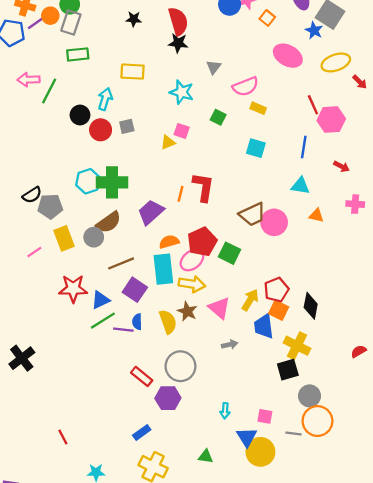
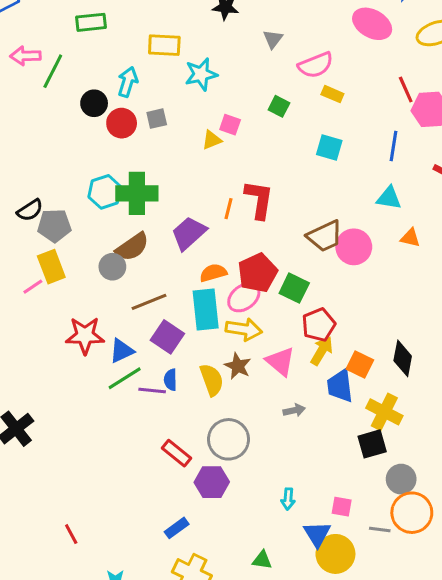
cyan star: (182, 92) -> (201, 74), moved, turned -30
yellow rectangle: (64, 238) -> (51, 267), moved
red pentagon: (276, 290) -> (319, 325), moved

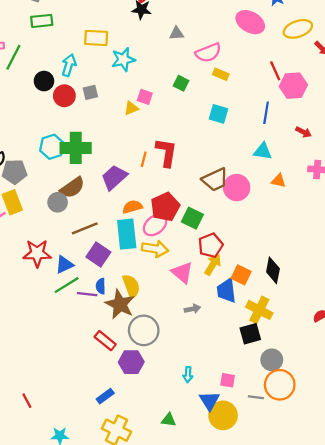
gray triangle: (273, 39) -> (177, 33), turned 49
brown star: (238, 366) -> (120, 304), moved, size x1.5

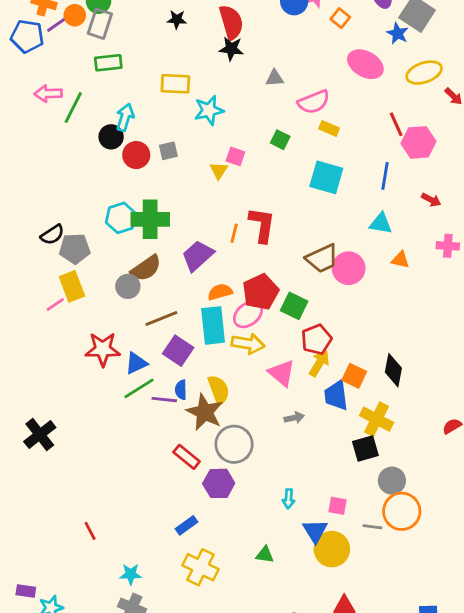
cyan arrow: (69, 65) -> (125, 117), moved
yellow triangle: (131, 108) -> (219, 170), turned -35
cyan square: (219, 114) -> (326, 177), size x1.4

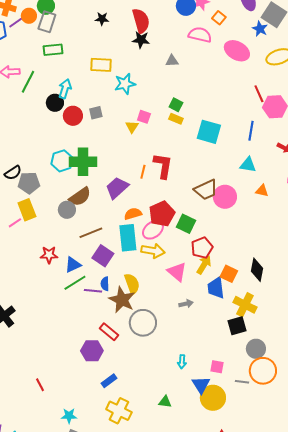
pink semicircle: (314, 102) -> (200, 35), moved, turned -145
yellow rectangle: (329, 128) -> (176, 119), moved
red star: (103, 349) -> (49, 255), size x0.7
purple hexagon: (219, 483) -> (92, 351), moved

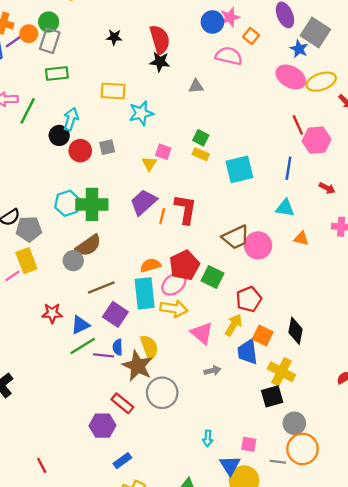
pink ellipse: (237, 51) -> (291, 77), moved
cyan square: (209, 132) -> (239, 169), turned -30
purple trapezoid: (117, 188) -> (143, 202), moved
red pentagon: (202, 248) -> (249, 299), moved

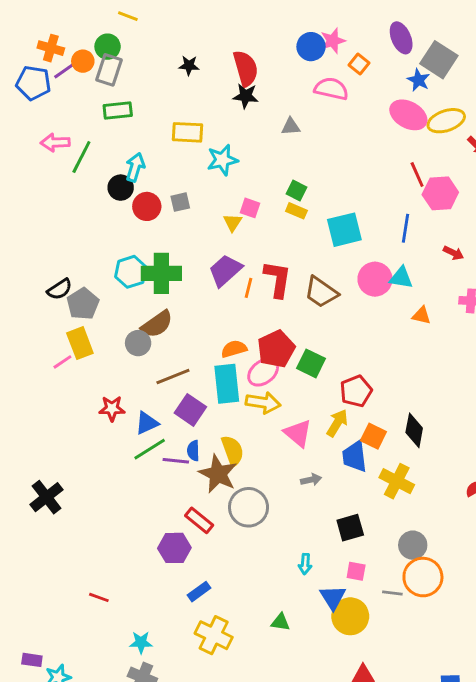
gray pentagon: (29, 229) -> (83, 304), turned -30
brown trapezoid: (236, 237) -> (321, 292), moved, turned 60
pink circle: (258, 245) -> (375, 279), moved
black square: (272, 396) -> (350, 528), moved
red line: (42, 465) -> (99, 597), turned -42

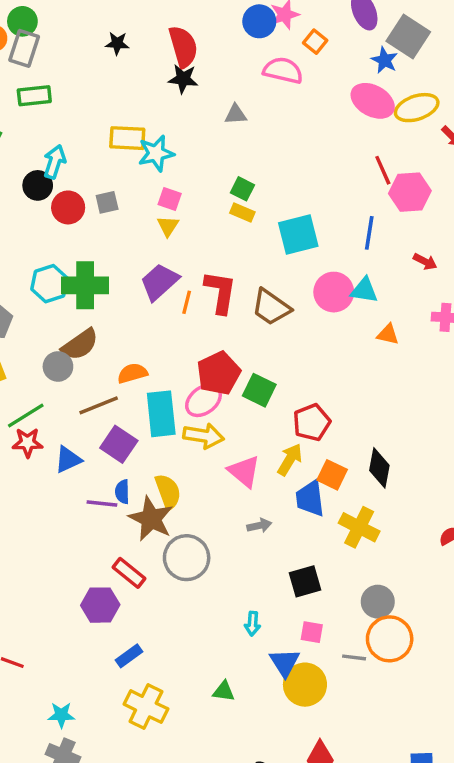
yellow rectangle: (187, 132) -> (127, 138), moved
pink square: (250, 208) -> (170, 199), moved
orange semicircle: (234, 349) -> (132, 373), moved
green line: (150, 449) -> (26, 416), moved

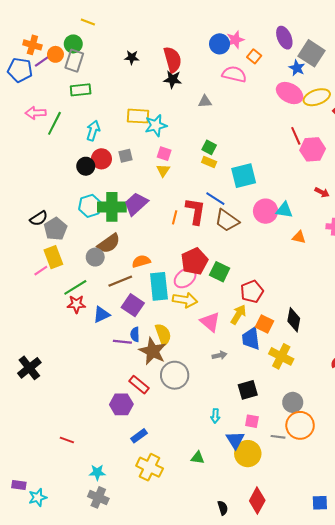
black circle: (38, 185) -> (86, 166), moved
blue line: (369, 233) -> (215, 199), moved, turned -66
purple trapezoid: (159, 282) -> (136, 204), moved

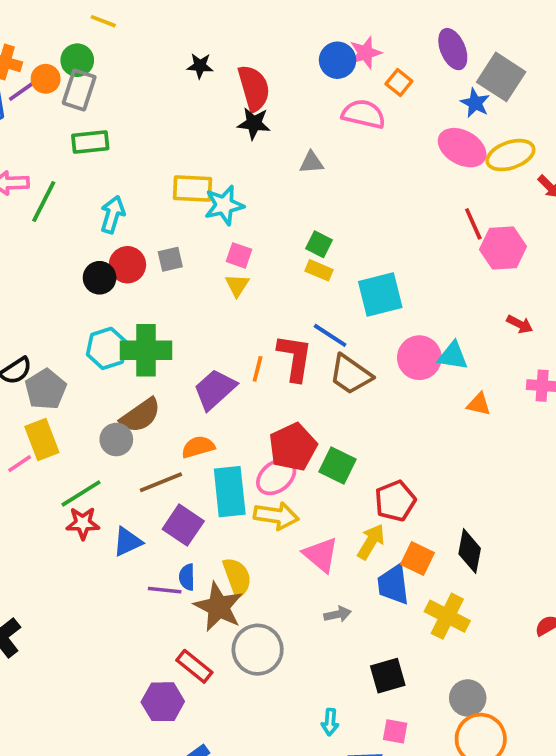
black star: (132, 57) -> (200, 66), moved
purple trapezoid: (136, 204) -> (215, 389), moved

